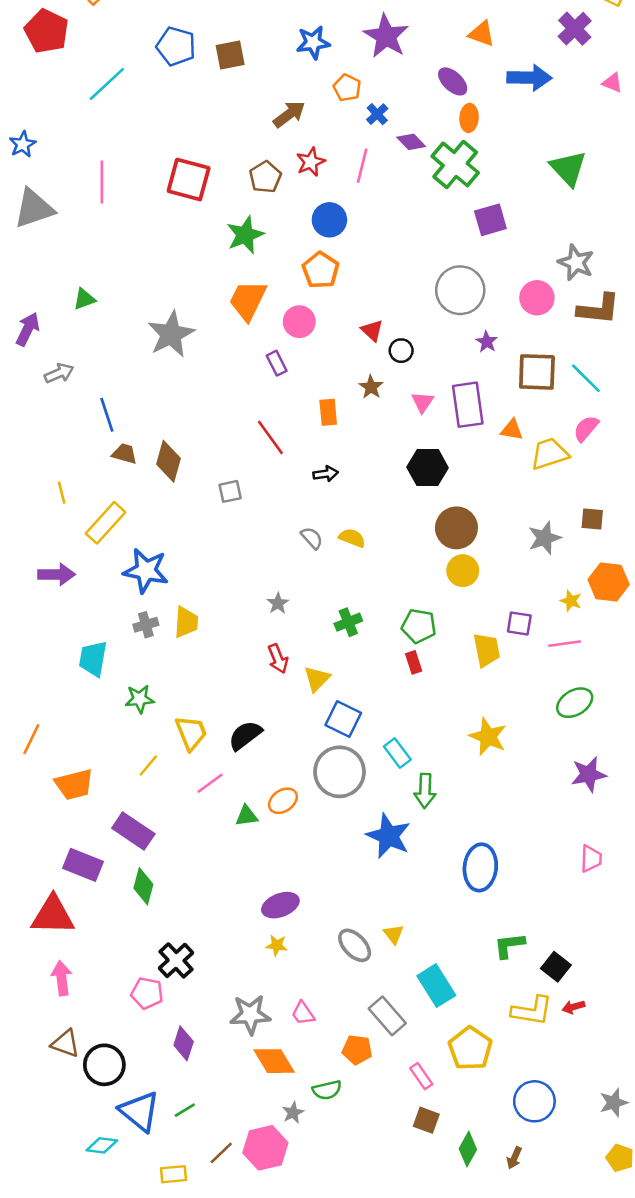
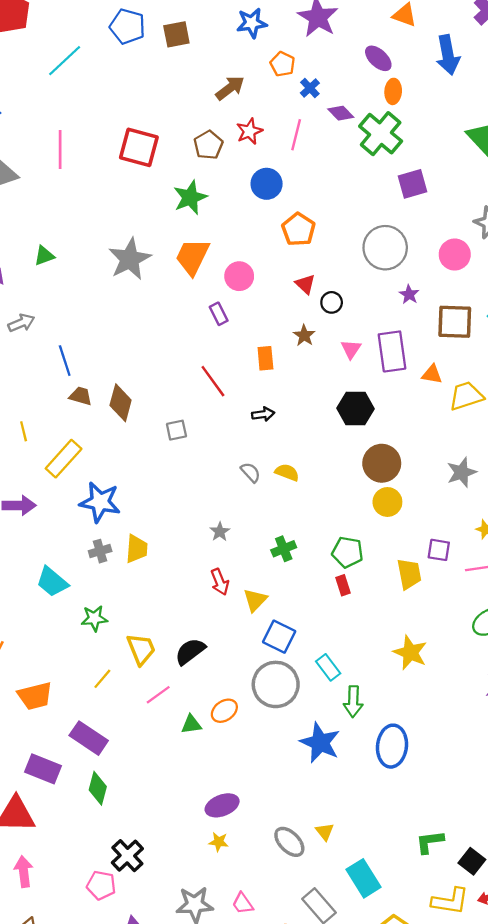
blue arrow: (529, 78) -> (448, 55), turned 78
orange pentagon: (321, 270) -> (298, 229), moved
gray star: (171, 334) -> (130, 259), moved
cyan trapezoid: (93, 659) -> (52, 582), turned -60
blue ellipse: (480, 867) -> (392, 746), moved

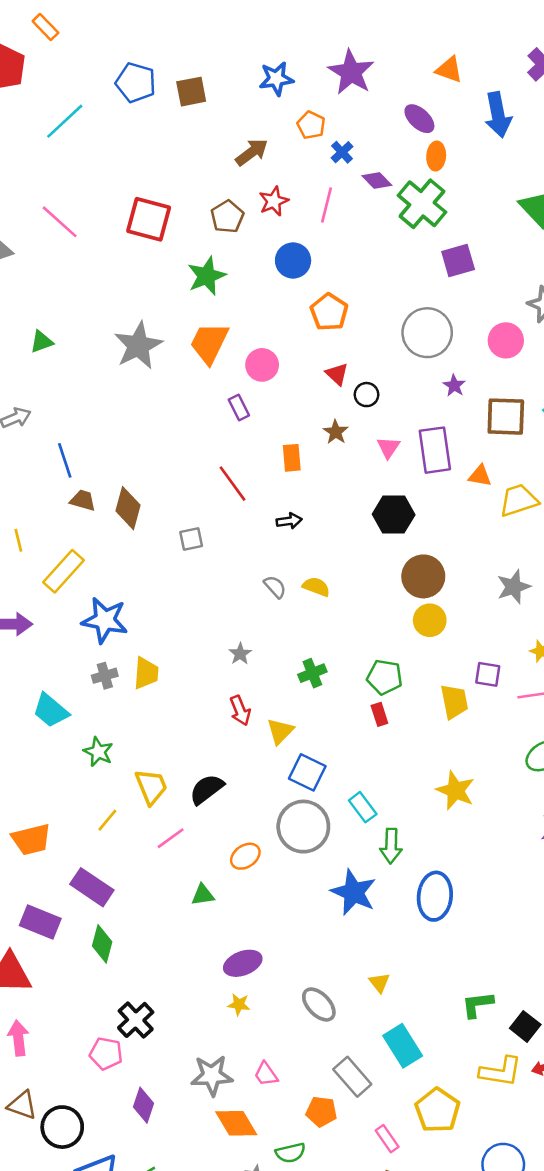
pink line: (60, 150) -> (60, 222), turned -48
green star: (94, 618) -> (98, 752), turned 30
green triangle: (191, 724) -> (203, 895), moved
yellow triangle: (325, 832) -> (379, 983), moved

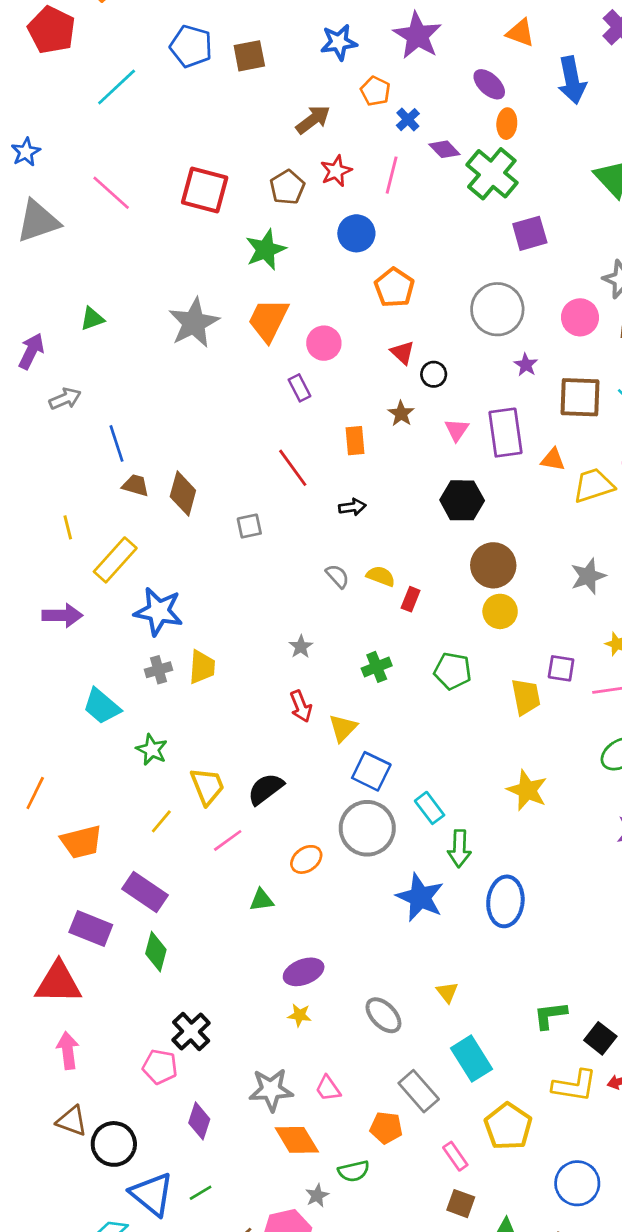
red rectangle: (379, 714) -> (411, 599), moved, turned 40

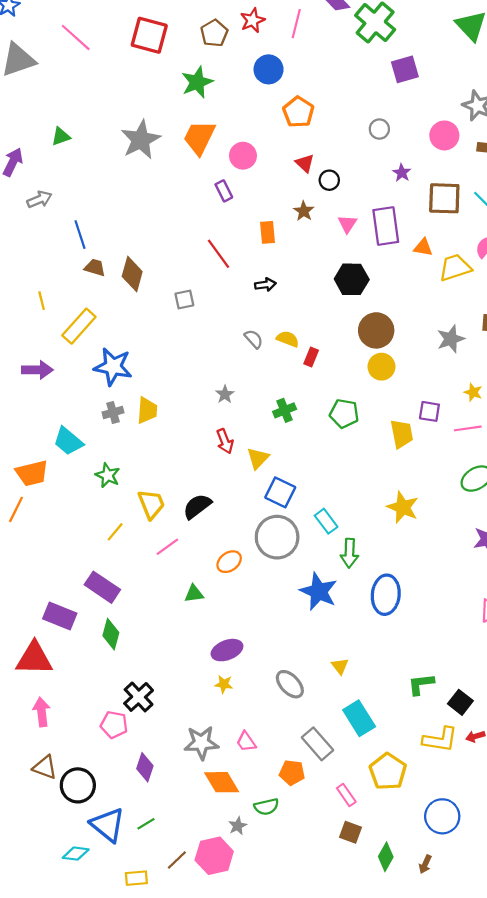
gray circle: (497, 309) -> (379, 129), size x0.5
orange trapezoid: (81, 842) -> (32, 473), moved

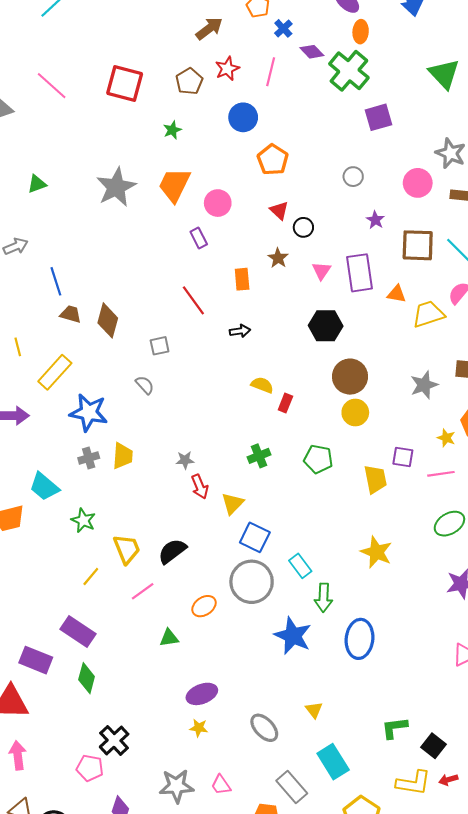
green star: (197, 82) -> (172, 130), size x0.6
gray semicircle: (254, 339) -> (145, 385), moved
gray star: (225, 394) -> (185, 460), moved, turned 30

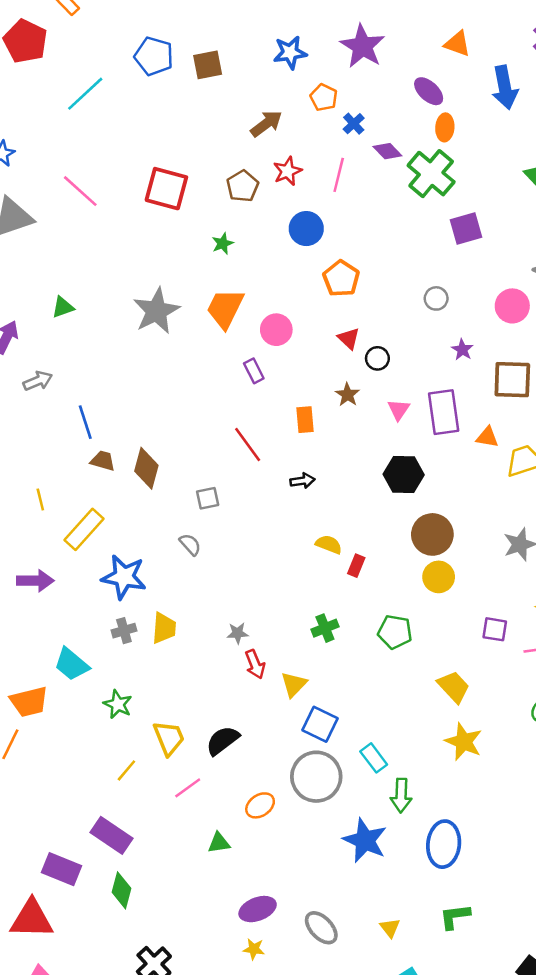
yellow trapezoid: (375, 479) -> (454, 687), moved, turned -32
gray ellipse: (264, 728) -> (321, 928), moved
green L-shape: (394, 728) -> (455, 917), moved

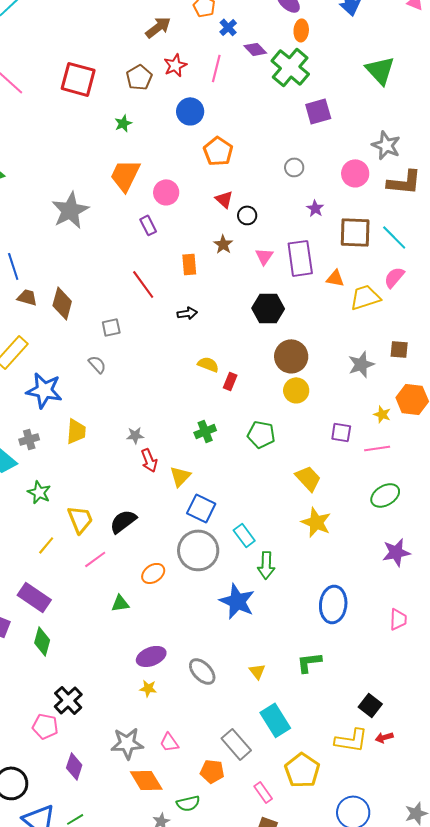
gray star: (156, 311) -> (70, 210), moved
gray cross: (124, 631) -> (29, 439), moved
blue ellipse: (444, 844) -> (333, 604), moved

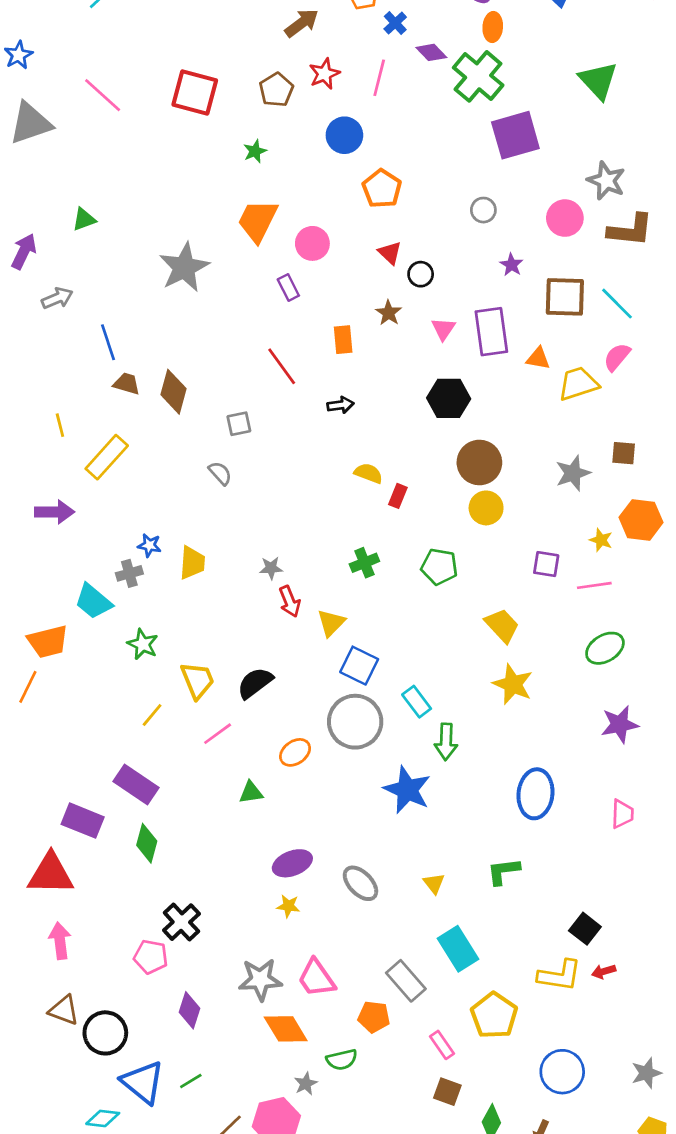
purple square: (318, 111) -> (515, 135), size x1.4
blue star: (44, 390) -> (149, 545), moved, size x0.5
pink trapezoid: (169, 742) -> (316, 978), size x1.5

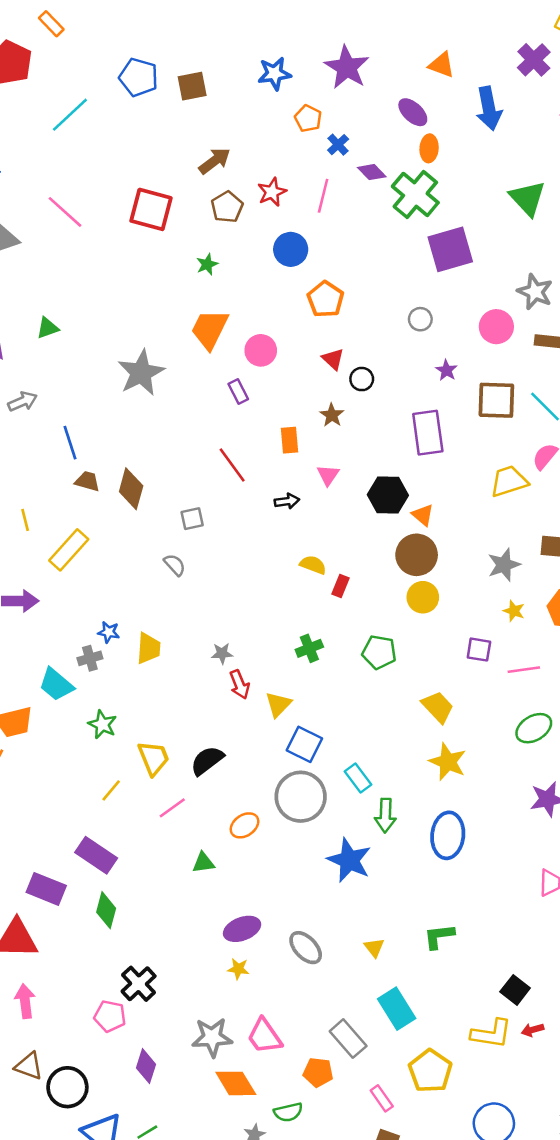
brown arrow: (302, 23) -> (215, 161), moved
pink triangle: (443, 329) -> (328, 475), moved
orange triangle: (538, 358) -> (423, 515), moved, turned 30
yellow star: (601, 540) -> (514, 611), moved
blue ellipse: (535, 794) -> (448, 835), moved

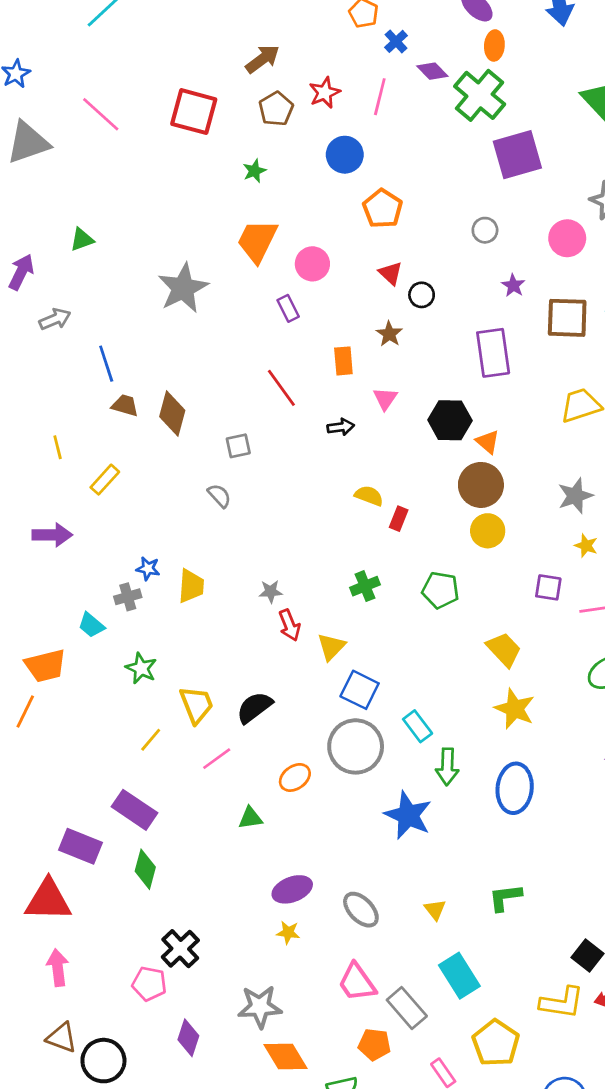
yellow rectangle: (69, 550) -> (105, 480), size x0.7
cyan trapezoid: (56, 684) -> (91, 625), size x0.7
pink trapezoid: (264, 1036) -> (357, 982), moved

